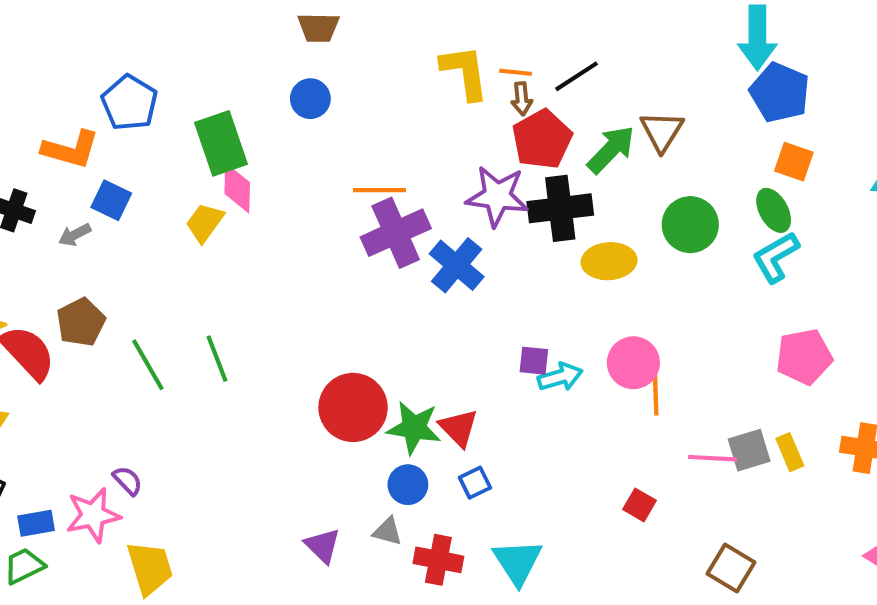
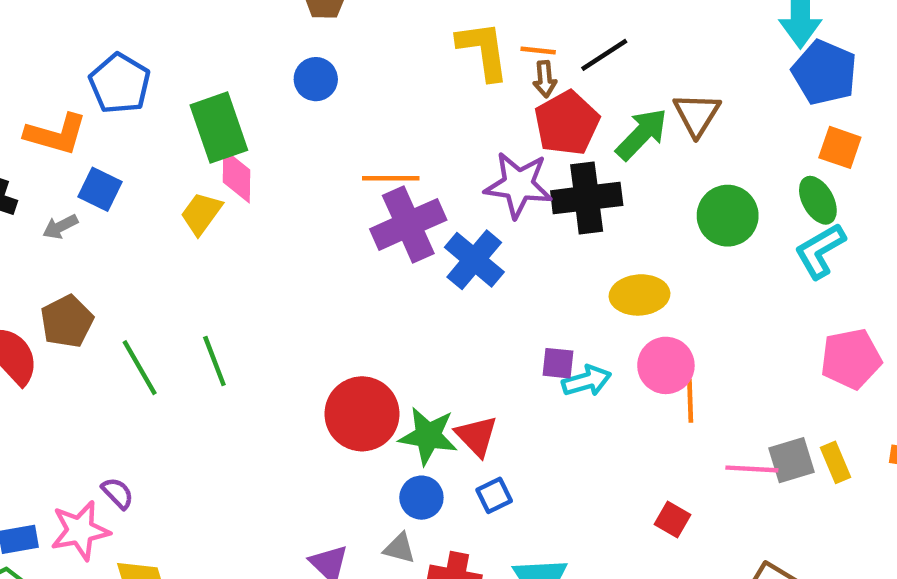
yellow ellipse: (609, 261) -> (640, 295), moved

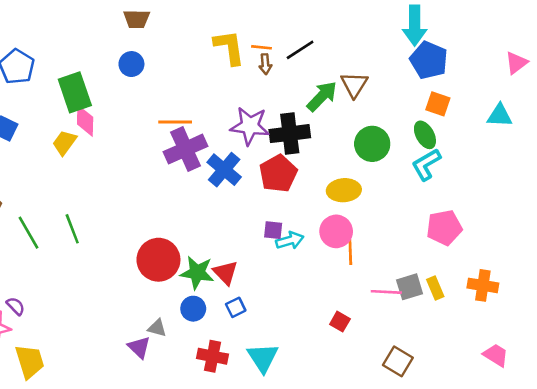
red pentagon: (567, 123) -> (278, 173), moved
yellow ellipse: (640, 295) -> (344, 190), moved
gray triangle: (399, 548) -> (157, 328), moved

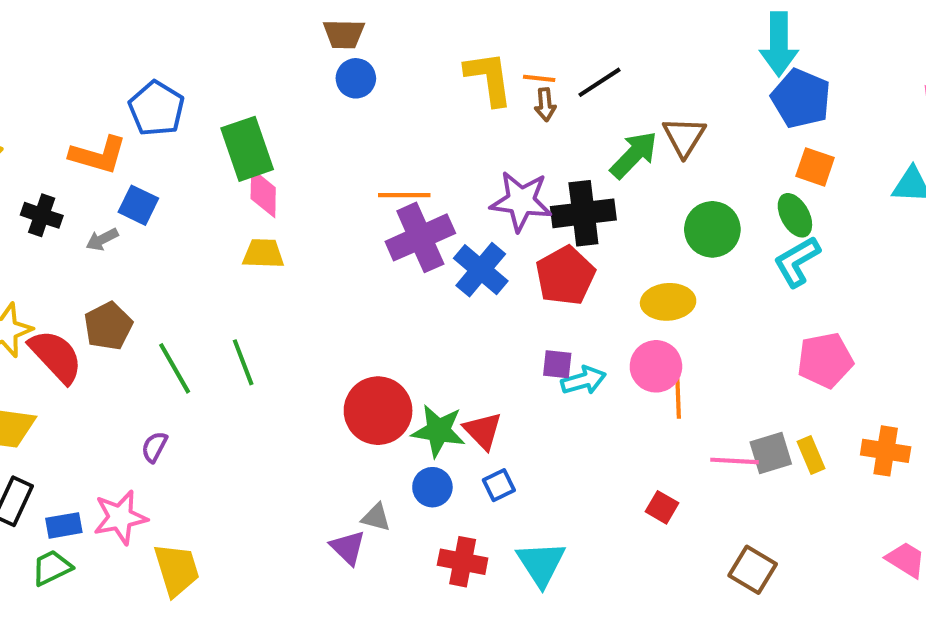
blue circle: (131, 64) -> (356, 78), moved
yellow trapezoid: (64, 143) -> (263, 254), moved, turned 56
purple semicircle: (16, 306) -> (154, 447), moved, turned -108

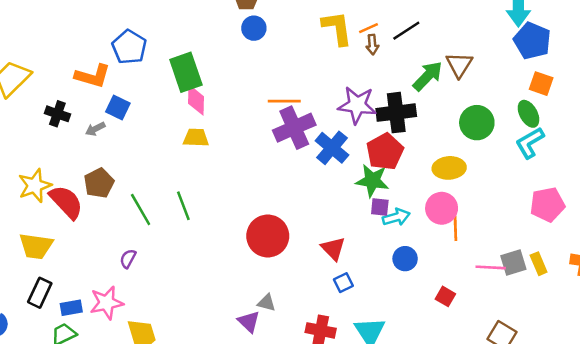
orange line: (539, 78) -> (369, 28), turned -30
green star: (438, 431) -> (372, 181), moved
blue circle: (432, 487) -> (405, 259), moved

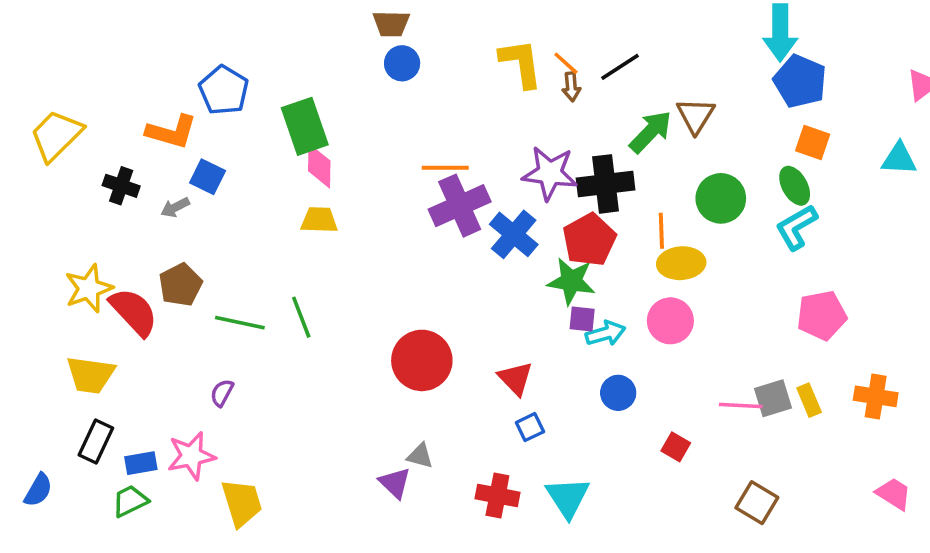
orange line: (369, 28) -> (566, 63), turned 66
green line: (141, 210) -> (240, 323), turned -48
orange line: (455, 228) -> (661, 231), moved

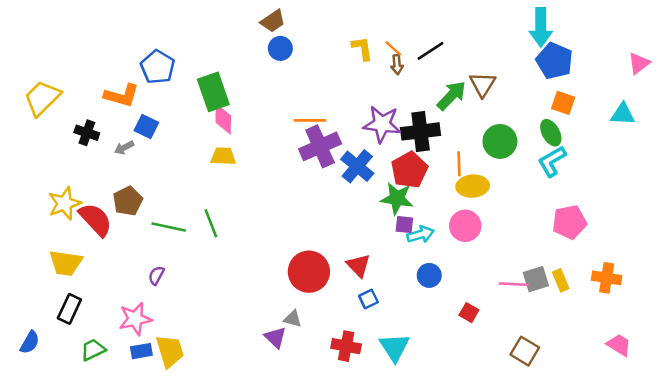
brown trapezoid: (391, 24) -> (273, 21), turned -35
yellow L-shape: (521, 63) -> (362, 48), size x0.7
red circle: (422, 360) -> (309, 272), moved
blue rectangle: (141, 463) -> (141, 351), moved

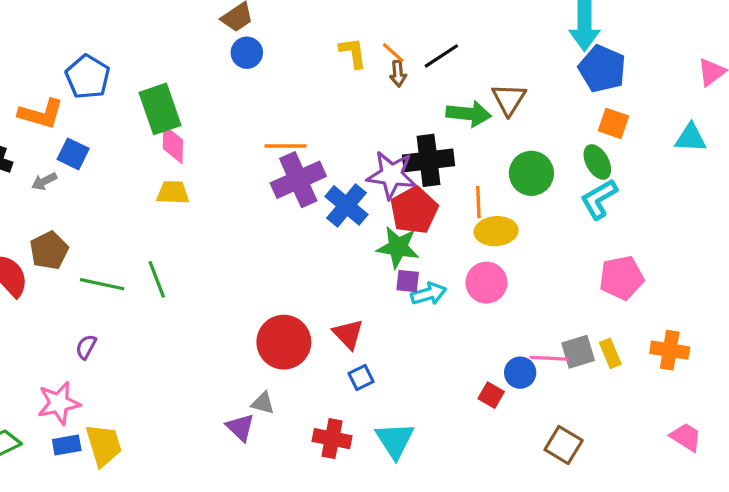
green arrow: (452, 96) -> (469, 114), turned 52
purple star: (382, 124) -> (392, 175), moved
blue circle: (429, 275) -> (520, 373), moved

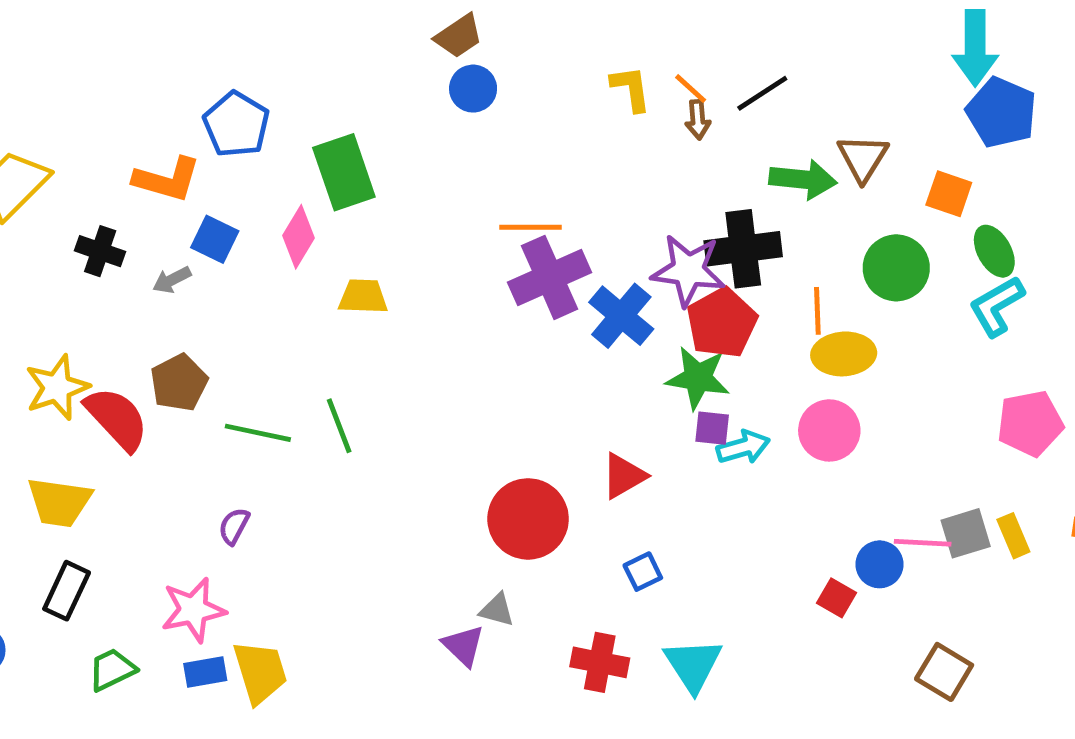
orange square: (613, 123) -> (949, 194), moved
pink diamond: (173, 144) -> (298, 237), moved, turned 30
red triangle: (348, 334) -> (624, 476), moved, turned 44

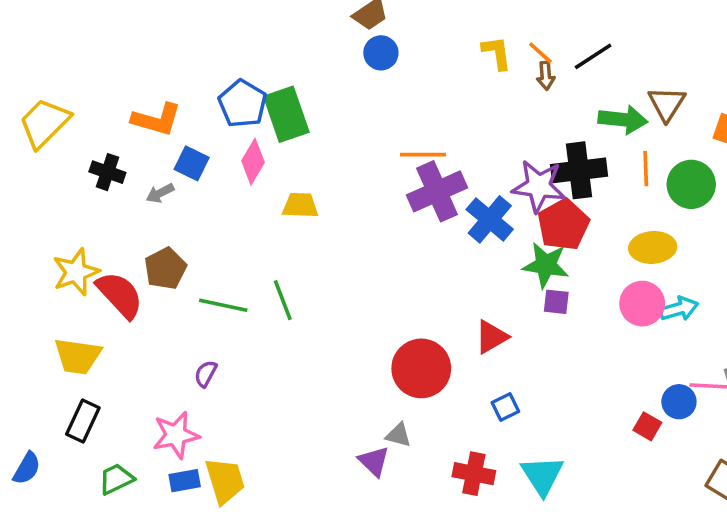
blue pentagon: (236, 124) -> (242, 104), moved
orange line: (817, 311) -> (646, 169), moved
cyan arrow: (743, 447) -> (679, 309), moved

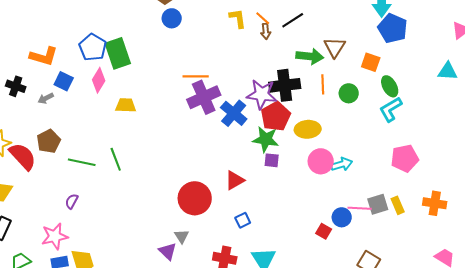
green circle: (691, 184) -> (349, 93), size x0.7
yellow ellipse: (653, 247) -> (308, 129), moved
gray triangle: (398, 435) -> (182, 236), turned 42

